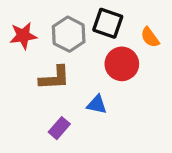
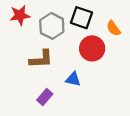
red star: (23, 36) -> (20, 15), moved

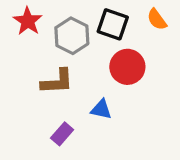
red star: (20, 15) -> (28, 21), turned -30
orange semicircle: (113, 28) -> (157, 19), moved

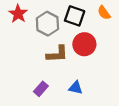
brown L-shape: (57, 82) -> (57, 54), moved
blue triangle: (101, 109) -> (76, 88), moved

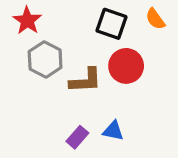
gray hexagon: (47, 24) -> (45, 59), moved
purple rectangle: (41, 89) -> (77, 137), moved

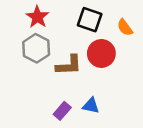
orange semicircle: (155, 19) -> (125, 27), moved
red star: (27, 21) -> (37, 17), moved

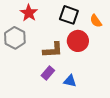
gray hexagon: (36, 48) -> (15, 38), moved
purple rectangle: (62, 111) -> (48, 73), moved

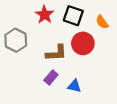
red star: (29, 13) -> (45, 15), moved

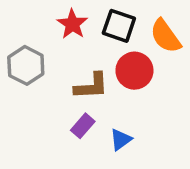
orange semicircle: (102, 22) -> (165, 36), size x1.5
blue triangle: (74, 86) -> (121, 140), turned -48

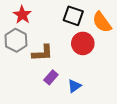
red star: (72, 24) -> (22, 15), moved
brown L-shape: (91, 86) -> (42, 53), moved

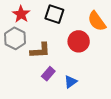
black square: (73, 16) -> (54, 14), moved

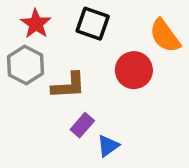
blue triangle: (71, 82) -> (108, 146), moved

